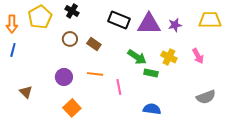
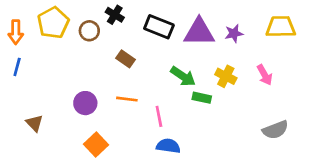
black cross: (72, 11) -> (115, 15), moved
brown circle: (70, 39) -> (89, 31), moved
blue semicircle: (152, 109) -> (168, 146), moved

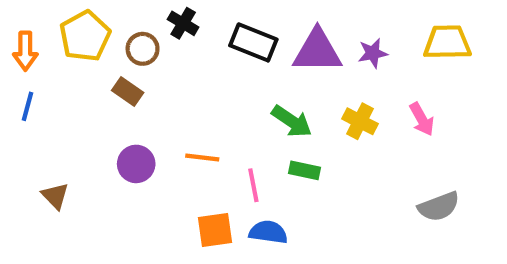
brown rectangle: (125, 59) -> (128, 91), moved
green rectangle: (202, 98) -> (305, 170), moved
orange square: (96, 145) -> (215, 230), moved, turned 35

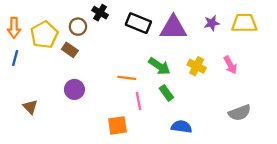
yellow pentagon: (85, 36) -> (44, 35), moved
purple star: (373, 53) -> (212, 23), moved
orange line: (202, 158) -> (127, 78), moved
green rectangle: (305, 170) -> (166, 93), turned 42
blue semicircle: (268, 232) -> (181, 127), moved

